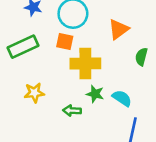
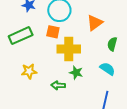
cyan semicircle: (122, 98) -> (107, 69), moved

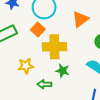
orange square: (53, 32) -> (38, 30), turned 32
yellow star: (29, 71) -> (26, 66), moved

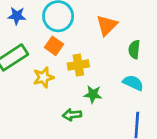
yellow cross: (54, 47) -> (78, 65), size x0.7
yellow star: (26, 66) -> (43, 77), moved

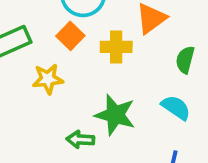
yellow cross: (78, 65) -> (116, 47), moved
green star: (93, 94) -> (115, 115), size x1.5

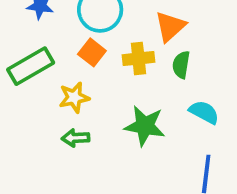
green semicircle: (185, 60) -> (181, 65), moved
green arrow: (80, 140) -> (76, 138), moved

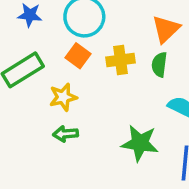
orange triangle: (170, 26) -> (166, 29), moved
green star: (145, 126) -> (140, 143), moved

